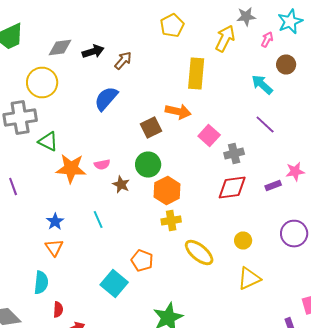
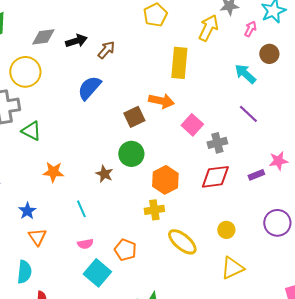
pink semicircle: (102, 164) -> (85, 244), moved
orange star: (71, 168) -> (53, 172), moved, size x0.7
orange hexagon: (167, 190) -> (165, 180), moved
blue star: (55, 222) -> (27, 211), moved

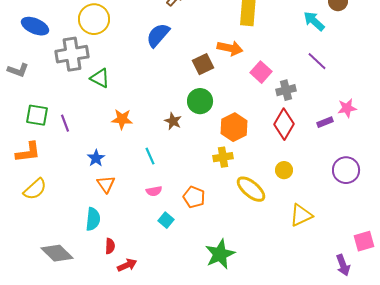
red diamond: (215, 177) -> (284, 124), turned -52
yellow circle: (226, 230) -> (284, 170), moved
cyan square: (97, 273) -> (166, 220), size x0.6

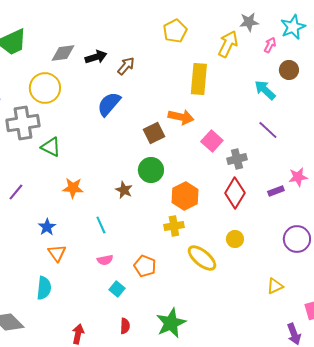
purple line: (65, 123) -> (16, 192), turned 60
yellow triangle: (301, 215) -> (275, 286), moved, size x0.7
red semicircle: (110, 246) -> (125, 326), moved
red arrow: (127, 265) -> (78, 334), turned -54

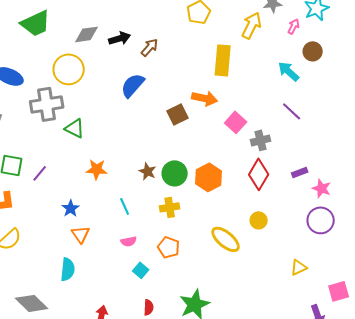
green circle: (151, 170) -> (175, 173), moved
pink star: (298, 177) -> (322, 188), moved, turned 30
yellow cross: (174, 226) -> (170, 207), moved

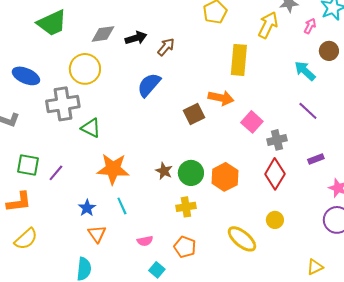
orange star: (97, 169) -> (113, 169), size x1.5
purple rectangle: (300, 172) -> (316, 159), moved
cyan line: (125, 206) -> (122, 206), moved

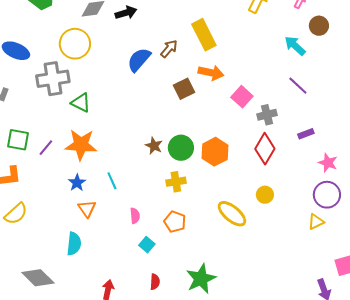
brown arrow: (166, 47) -> (169, 49), moved
yellow rectangle: (239, 60) -> (204, 35), moved, turned -32
orange star: (113, 169) -> (81, 145), moved
pink semicircle: (145, 241) -> (135, 216), turned -84
yellow triangle: (315, 267) -> (316, 222), moved

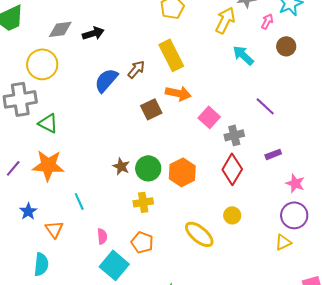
cyan arrow: (295, 46) -> (243, 55), moved
blue star: (77, 183) -> (28, 211), moved
cyan square: (147, 245) -> (114, 265), size x1.8

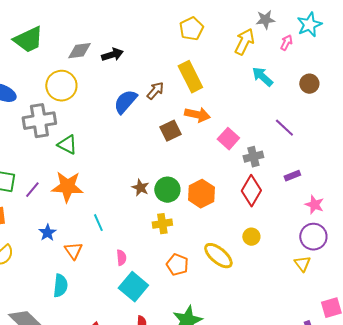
brown circle: (286, 46) -> (309, 84), moved
orange pentagon: (142, 242) -> (177, 265), moved
yellow triangle: (283, 242) -> (302, 264), turned -42

